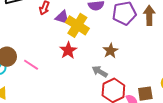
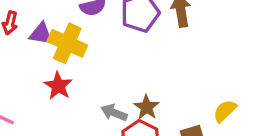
brown star: (110, 51) -> (147, 107), moved

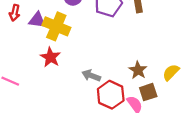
brown star: (147, 107) -> (138, 70), moved

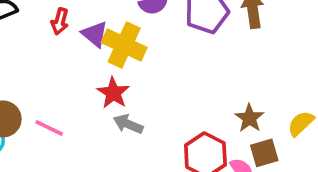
purple triangle: (37, 20) -> (95, 34), turned 30
gray arrow: (91, 76) -> (128, 124), moved

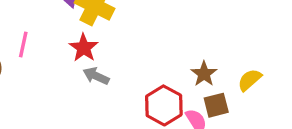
pink line: (49, 128) -> (23, 45), moved, turned 75

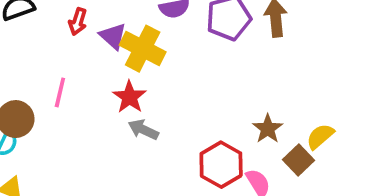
brown square: (216, 105) -> (299, 160), moved, turned -30

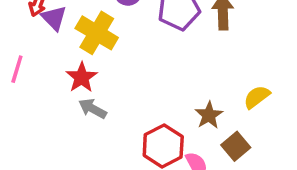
purple triangle: (113, 36) -> (54, 18), moved
yellow semicircle: (320, 136) -> (257, 97), moved

